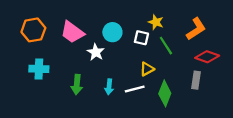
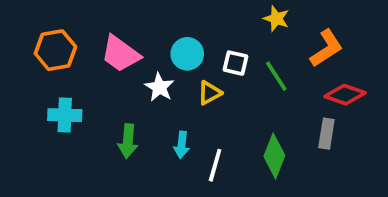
yellow star: (156, 22) -> (276, 19), moved
yellow triangle: (147, 69) -> (210, 93), moved
white line: (135, 89) -> (215, 165), moved, turned -60

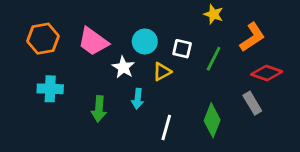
green line: (276, 76) -> (214, 59), turned 60
gray rectangle: (326, 134) -> (252, 103), turned -40
cyan arrow: (182, 145) -> (138, 99), moved

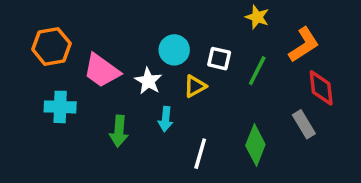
pink trapezoid: (93, 41) -> (102, 71), moved
red diamond: (267, 73) -> (321, 88), turned 64

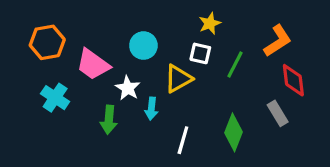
yellow star: (257, 17) -> (210, 23), moved, turned 30
cyan circle: (174, 50) -> (143, 46), moved
white star: (148, 81) -> (128, 88), moved
yellow triangle: (195, 86) -> (178, 79), size x1.4
cyan cross: (60, 107) -> (55, 98), turned 32

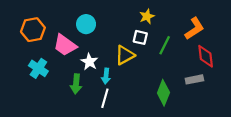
cyan circle: (143, 46) -> (86, 24), moved
gray rectangle: (278, 113) -> (194, 79), turned -70
white line: (183, 140) -> (105, 98), moved

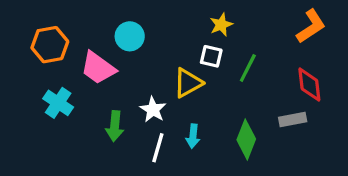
orange L-shape: (194, 29) -> (311, 26), moved
white star: (89, 62) -> (153, 110), moved
cyan arrow: (106, 76) -> (193, 136), moved

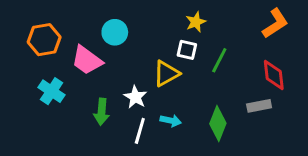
cyan arrow: (193, 136) -> (171, 121), turned -84

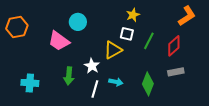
orange hexagon: (44, 40) -> (17, 27), moved
red diamond: (274, 75) -> (174, 46), moved, turned 55
cyan cross: (51, 91) -> (30, 83), moved, turned -30

